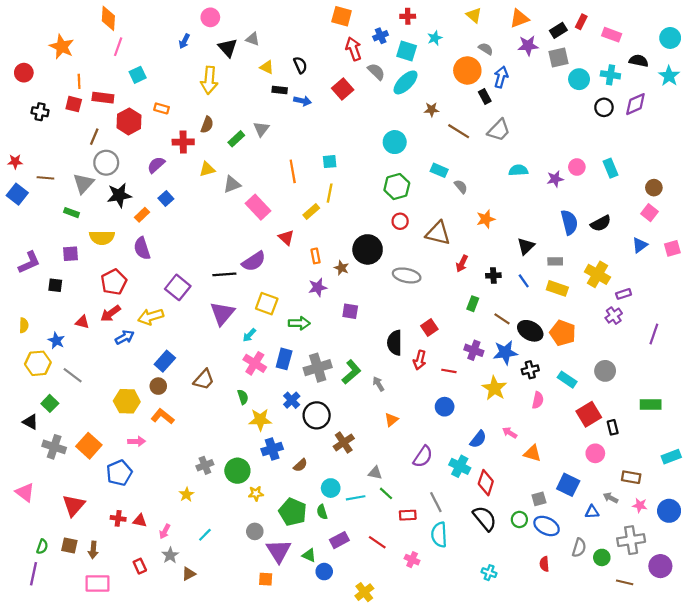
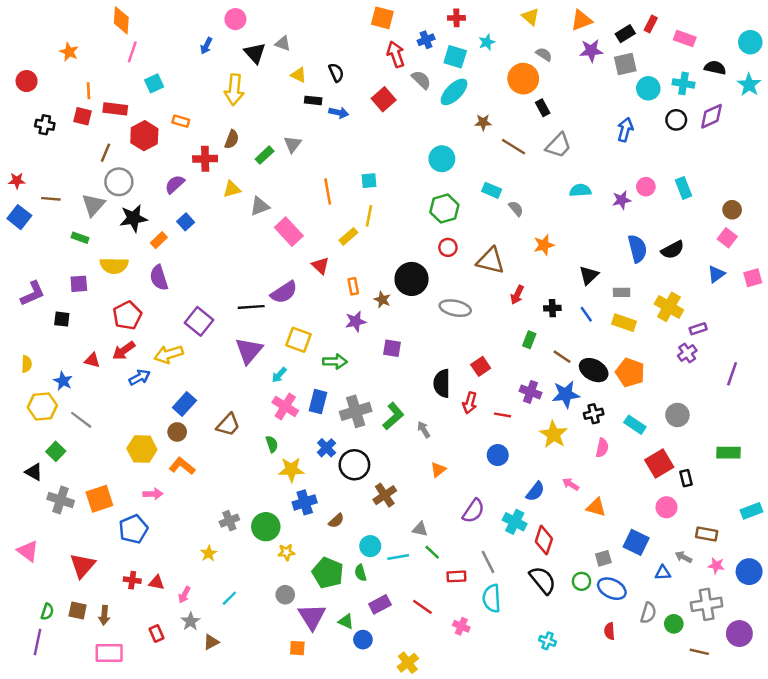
orange star: (62, 47) -> (69, 52), size x0.7
blue arrow: (501, 77) -> (625, 130), moved
orange square: (89, 446) -> (99, 499), turned 30

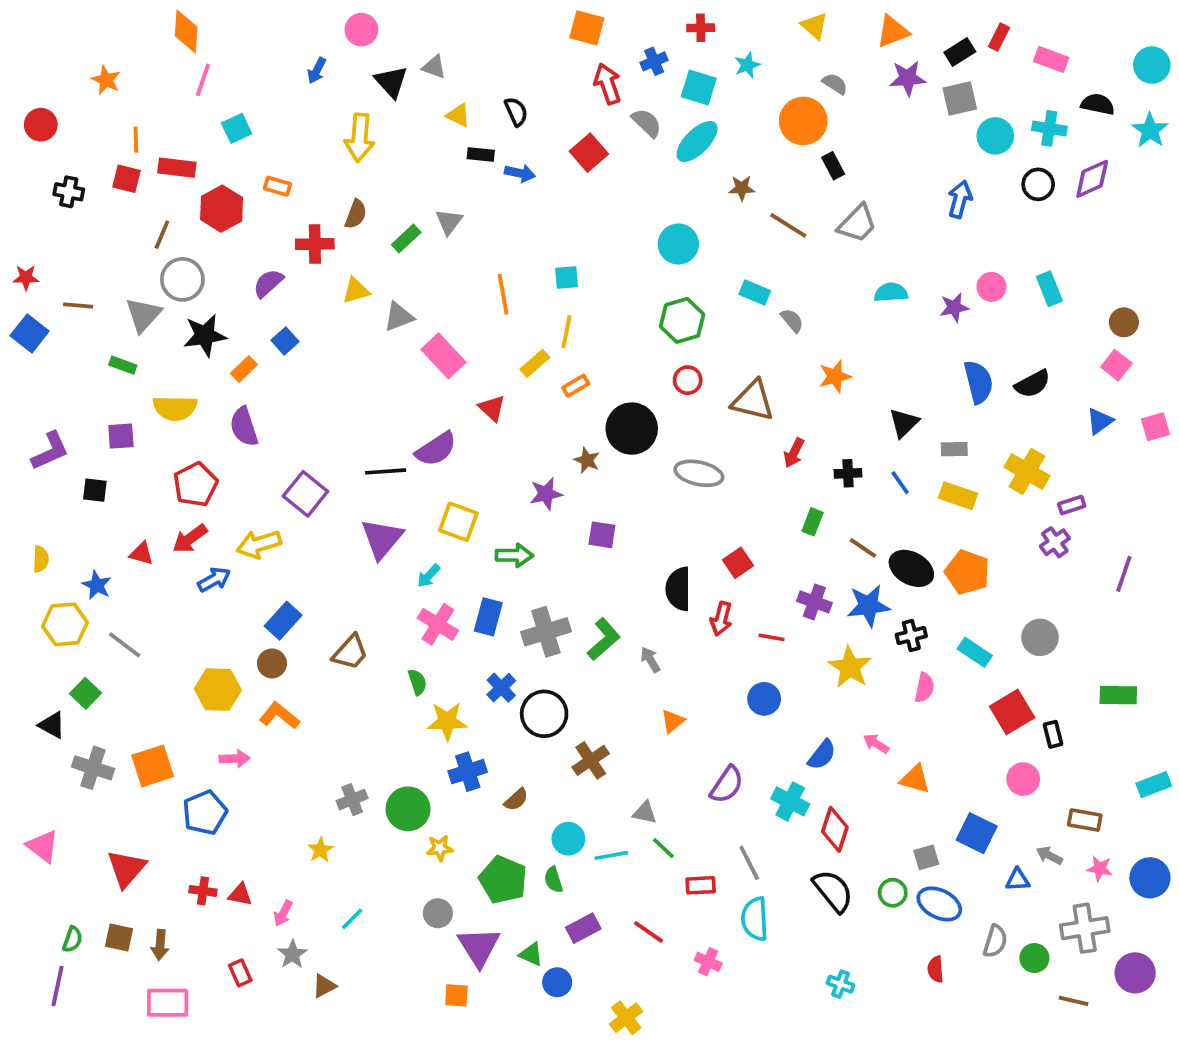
orange rectangle: (353, 286) -> (576, 386), moved, turned 70

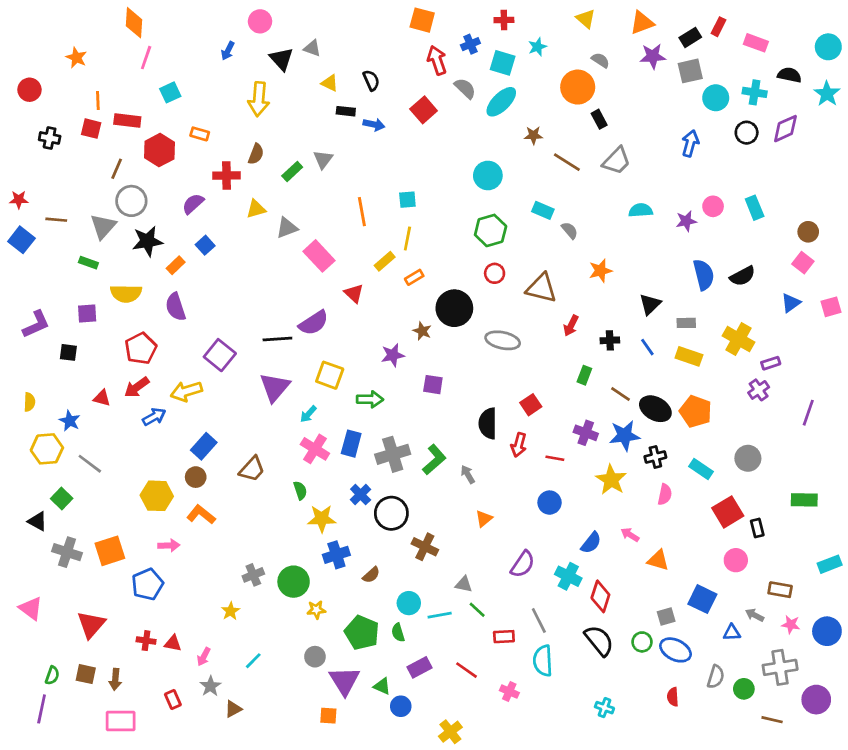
brown cross: (591, 760) -> (425, 547), turned -30

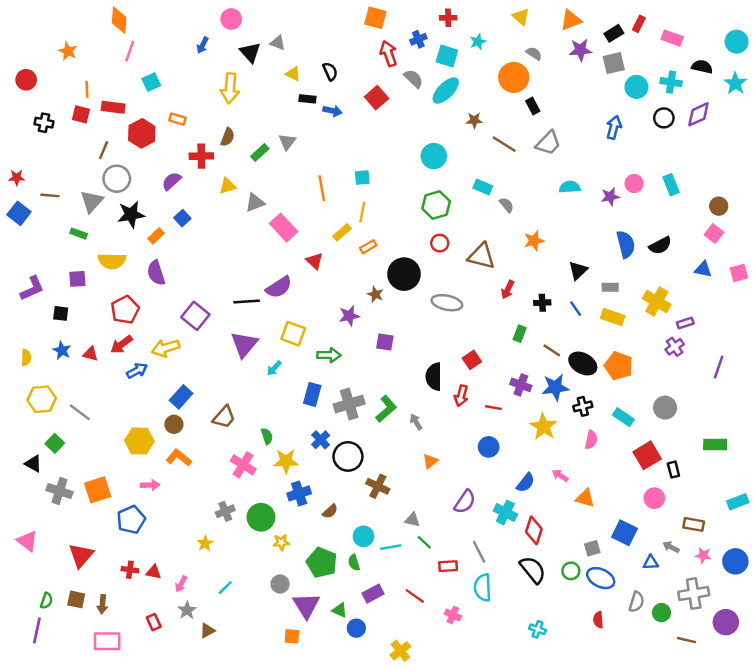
blue triangle: (791, 303) -> (703, 269), turned 48
blue star: (70, 421) -> (62, 350), moved
pink cross: (315, 449) -> (243, 465), moved

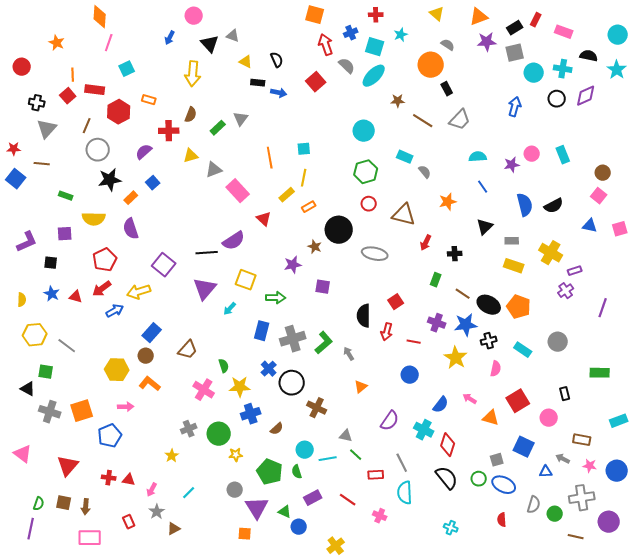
red square: (81, 114) -> (68, 96), turned 35
gray triangle: (92, 201) -> (47, 129), moved
blue line: (576, 309) -> (483, 187), moved
green square: (55, 443) -> (46, 372), turned -35
red square: (647, 455) -> (518, 401), moved

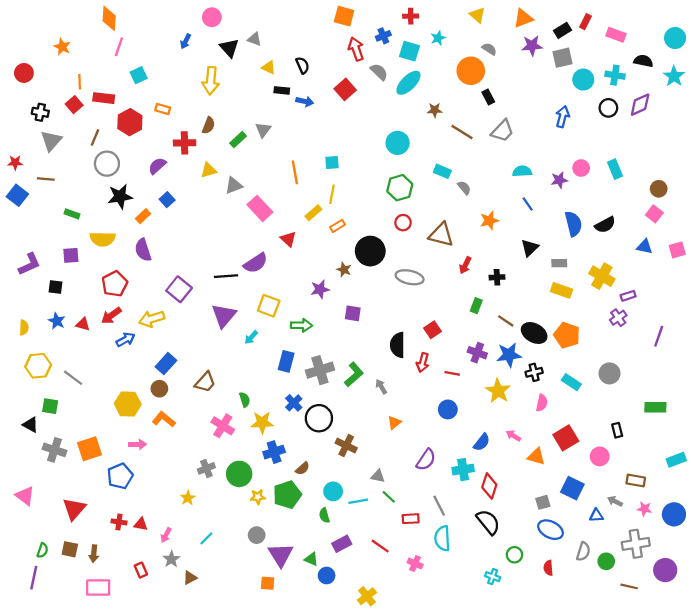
cyan cross: (424, 430) -> (463, 470), turned -36
green pentagon: (270, 472) -> (287, 495), moved, turned 30
green circle: (479, 479) -> (514, 555), moved

